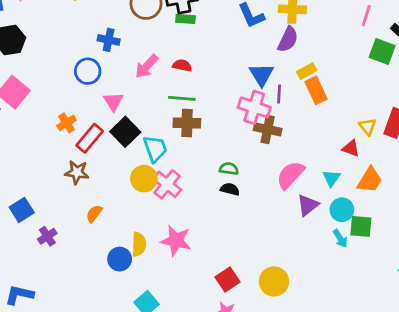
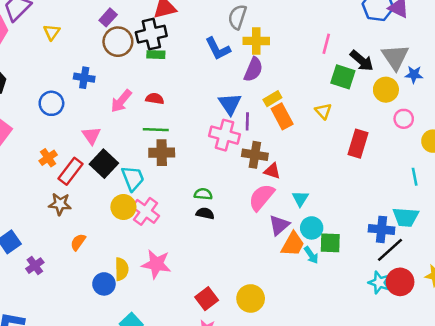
blue circle: (88, 71) -> (51, 103), moved
yellow triangle: (368, 127) -> (323, 111), moved
brown cross: (268, 129) -> (255, 155), moved
red triangle: (351, 148) -> (272, 171), moved
orange trapezoid: (370, 180) -> (293, 244), moved

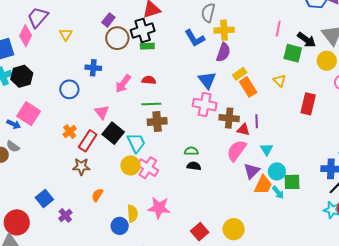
purple line: (247, 121) -> (257, 121), moved

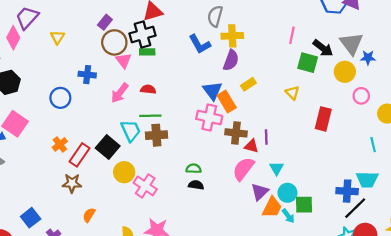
orange rectangle: (248, 87) -> (227, 102), moved
pink triangle: (102, 112) -> (124, 60), moved
cyan trapezoid: (136, 143) -> (131, 131), moved
yellow circle: (130, 165) -> (124, 172), moved

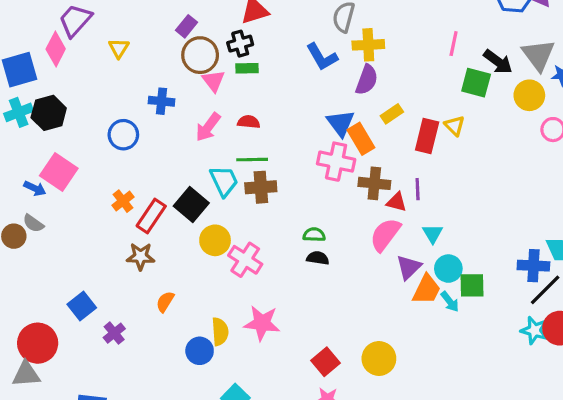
black cross: (142, 35) -> (240, 44), size x0.7
red rectangle: (323, 119) -> (427, 136), moved

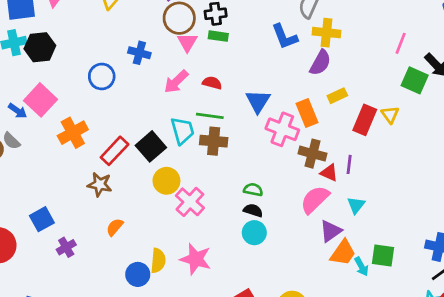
blue triangle: (341, 123) -> (258, 101), moved
orange cross: (123, 201) -> (73, 133), moved, size x1.5
cyan circle: (448, 269) -> (254, 233), moved

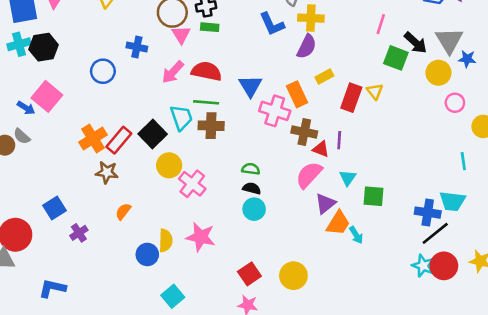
red semicircle: (212, 83) -> (207, 71), size x1.6
orange cross: (73, 133) -> (93, 138), moved
green square: (383, 256) -> (373, 196), moved

